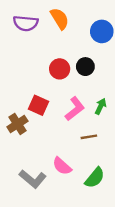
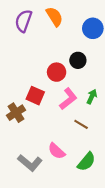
purple semicircle: (26, 23) -> (23, 21), turned 105
red circle: (60, 69) -> (57, 72), moved
brown line: (89, 137) -> (81, 124), turned 40

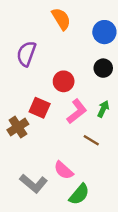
purple semicircle: (23, 21) -> (26, 54), moved
black circle: (78, 60) -> (103, 68), moved
green semicircle: (86, 162) -> (79, 194), moved

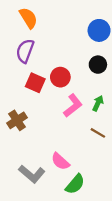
orange semicircle: (61, 19) -> (28, 18), moved
red square: (40, 108) -> (35, 83), moved
brown line: (91, 140) -> (98, 133), moved

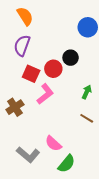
black circle: (98, 65) -> (71, 58), moved
pink L-shape: (73, 106) -> (45, 94), moved

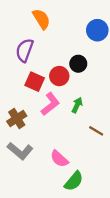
orange semicircle: (25, 16) -> (41, 19), moved
green arrow: (87, 92) -> (77, 105), moved
gray L-shape: (28, 155) -> (20, 151), moved

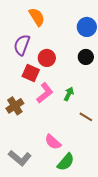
black circle: (78, 64) -> (86, 57), moved
red circle: (59, 76) -> (47, 58), moved
gray L-shape: (20, 151) -> (20, 158), moved

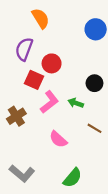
black circle: (86, 57) -> (94, 83), moved
green arrow: (69, 94) -> (76, 103), turned -96
pink semicircle: (53, 142) -> (58, 139), moved

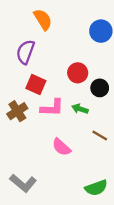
red circle: (52, 63) -> (78, 73), moved
pink L-shape: (49, 102) -> (52, 108), turned 40
brown cross: (16, 116) -> (17, 111), moved
green semicircle: (72, 178) -> (96, 188), moved, turned 30

